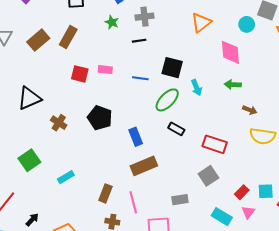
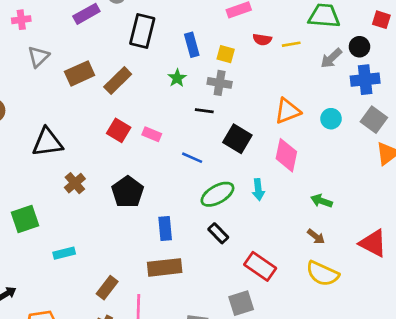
cyan circle: (247, 24) -> (331, 119), moved
pink diamond: (230, 52) -> (286, 155), moved
black square: (172, 68) -> (237, 139), moved
green arrow: (233, 85) -> (321, 201), moved

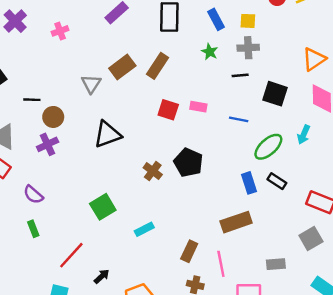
gray triangle: (38, 57) -> (91, 84), moved
brown cross: (75, 183) -> (153, 171), moved
cyan arrow: (258, 190) -> (304, 135), turned 42
blue rectangle: (165, 229) -> (249, 183), moved

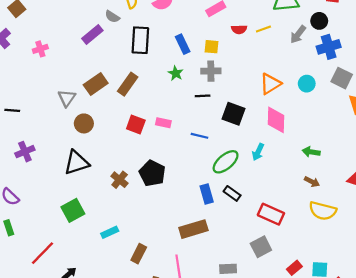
brown circle: (53, 117) -> (84, 123), moved
black triangle: (107, 134) -> (76, 163), moved
brown rectangle: (189, 251) -> (139, 254), moved

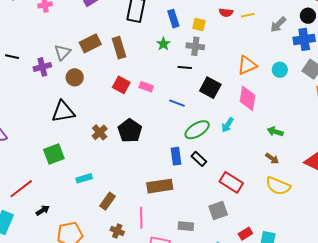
black circle: (319, 21) -> (308, 16), moved
brown rectangle: (128, 84) -> (119, 48), turned -60
purple cross: (25, 152) -> (42, 67), moved

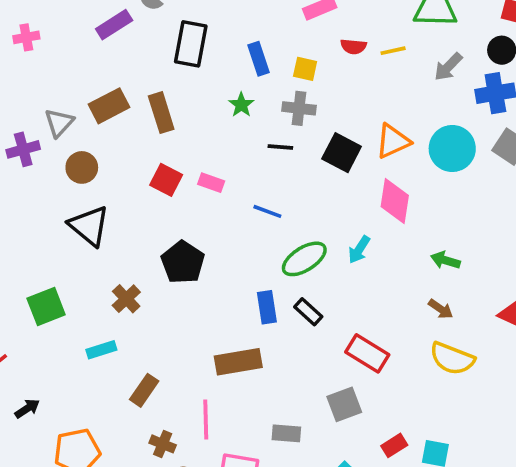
cyan circle: (280, 70) -> (452, 148), size x1.6
black square: (210, 88) -> (342, 153), moved
black triangle: (63, 112) -> (89, 226), moved, turned 50
brown cross: (100, 132) -> (126, 299), moved

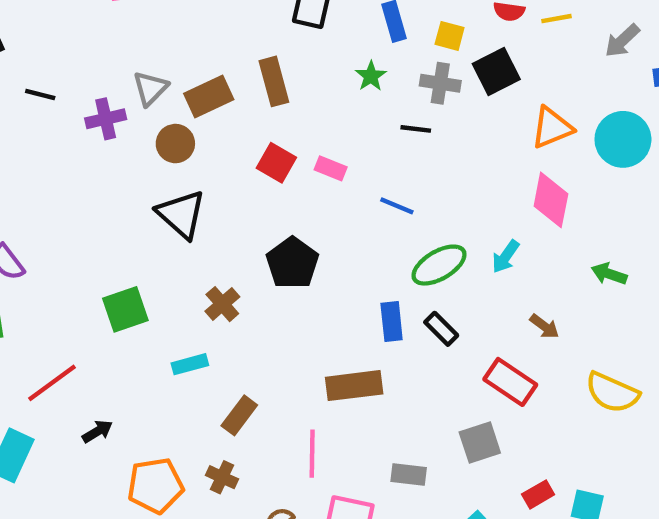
brown rectangle: (109, 106) -> (209, 97), moved
black square: (342, 153) -> (496, 71), moved, turned 33
brown arrow: (441, 309) -> (544, 326), moved
brown cross: (163, 444) -> (222, 477), moved

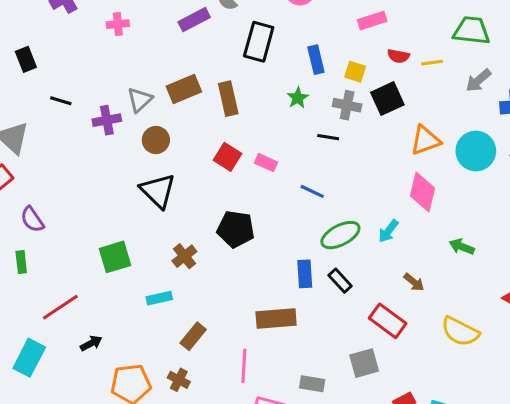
brown rectangle: (209, 97) -> (184, 89), moved
black pentagon: (292, 263) -> (236, 229), turned -30

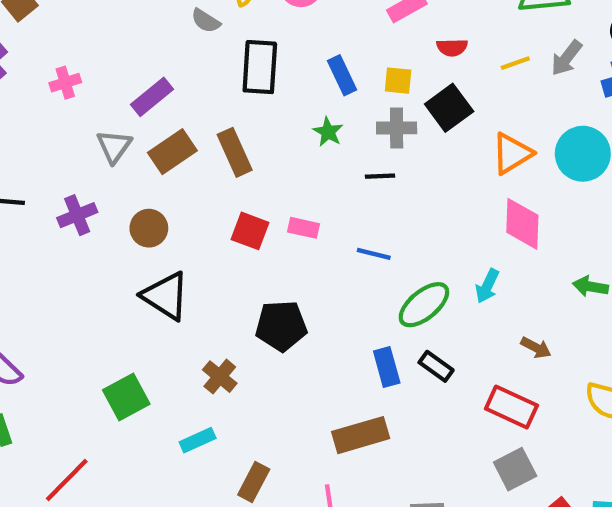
purple rectangle: (194, 20) -> (152, 97), moved
yellow line: (432, 63) -> (515, 63), moved
gray triangle: (140, 100) -> (114, 146), moved
gray square: (364, 363) -> (515, 469), moved

